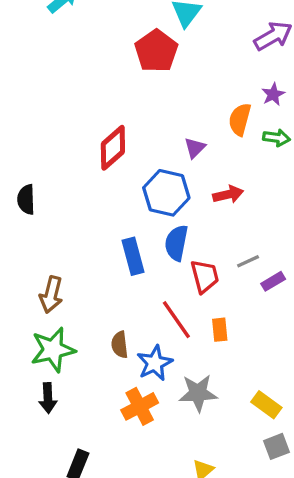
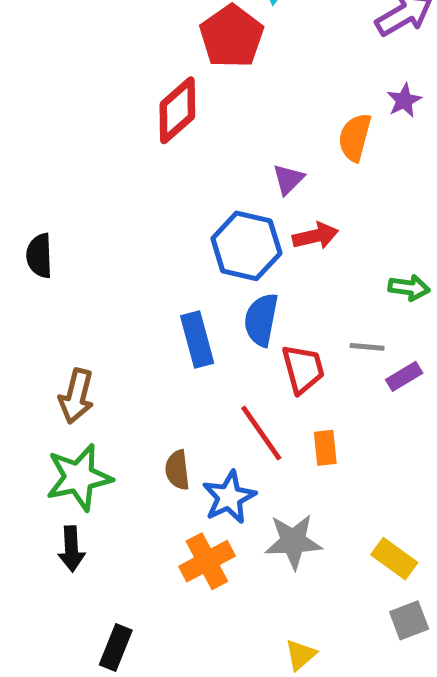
green arrow: (276, 138) -> (409, 288), moved
red diamond: (113, 148) -> (177, 110), moved
red arrow: (228, 194) -> (315, 236), moved
gray line: (248, 261) -> (367, 347), turned 30

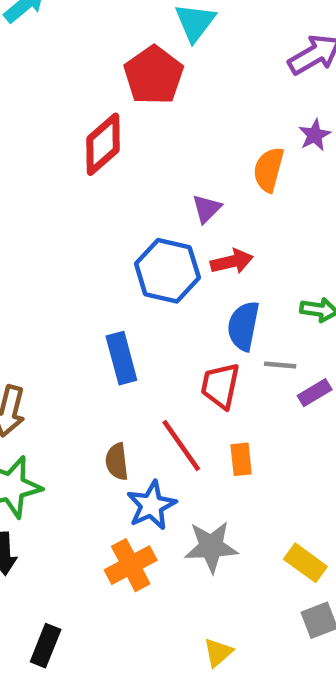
blue semicircle: (261, 320) -> (243, 326), moved
red trapezoid: (303, 369) -> (220, 386), turned -153
brown semicircle: (177, 470) -> (117, 462), moved

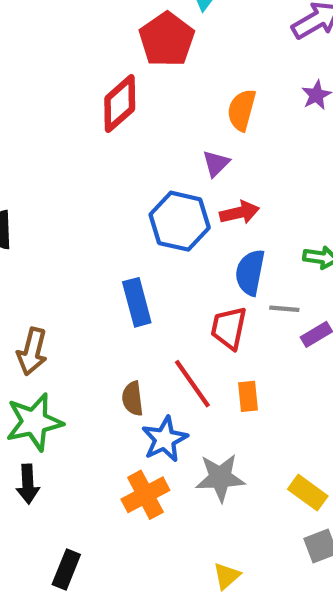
orange semicircle: (269, 170) -> (242, 110), moved

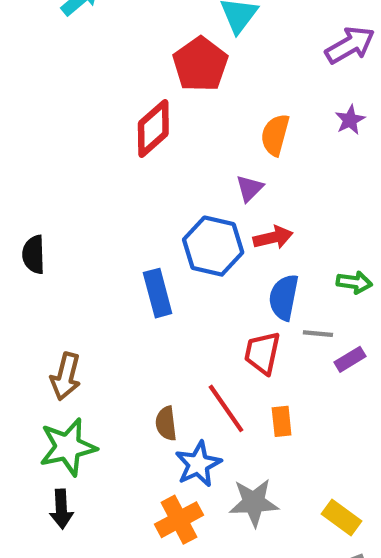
blue rectangle: (137, 302) -> (158, 293), moved

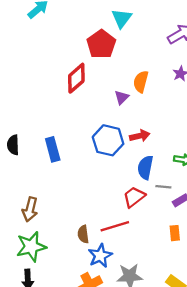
purple triangle: (250, 188) -> (122, 97), moved
blue rectangle: (158, 293) -> (53, 149), moved
red trapezoid: (262, 353) -> (134, 197), turned 40
red line: (226, 408) -> (115, 226), turned -72
orange rectangle: (282, 421) -> (175, 233), moved

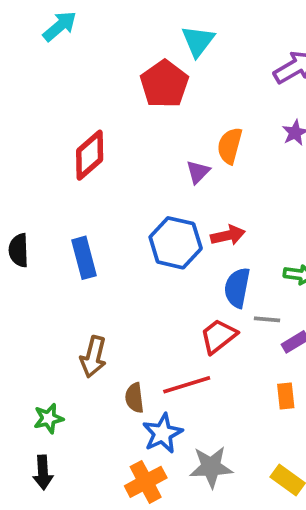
red diamond: (76, 78) -> (90, 155), moved
brown arrow: (30, 209) -> (93, 357), moved
green star: (31, 247) -> (49, 418), size x0.6

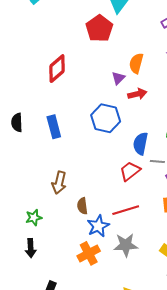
red arrow: (228, 235) -> (137, 94), moved
red line: (187, 385) -> (126, 210), moved

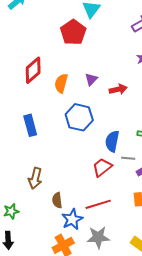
orange semicircle: (136, 63) -> (61, 83), moved
red arrow: (137, 94) -> (118, 89), moved

